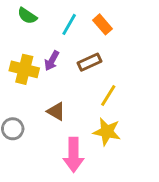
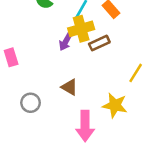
yellow cross: (24, 69) -> (81, 29), moved, turned -30
yellow line: (108, 95) -> (136, 73), moved

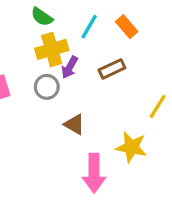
yellow cross: (81, 29) -> (52, 49), moved
gray circle: (31, 103) -> (47, 87), moved

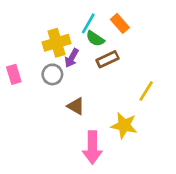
green semicircle: (42, 17) -> (95, 39), moved

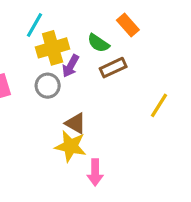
cyan line: (88, 23) -> (34, 25), moved
yellow star: (124, 125) -> (71, 146), moved
pink arrow: (92, 147) -> (95, 172), size x0.7

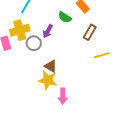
yellow cross: (53, 48) -> (20, 30), moved
brown rectangle: (113, 68) -> (90, 32), moved, turned -35
yellow line: (159, 105) -> (102, 55), turned 42

